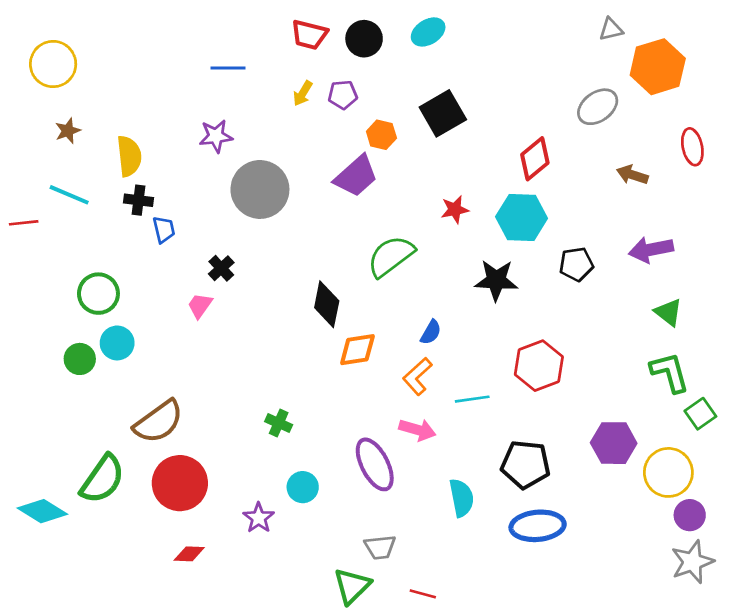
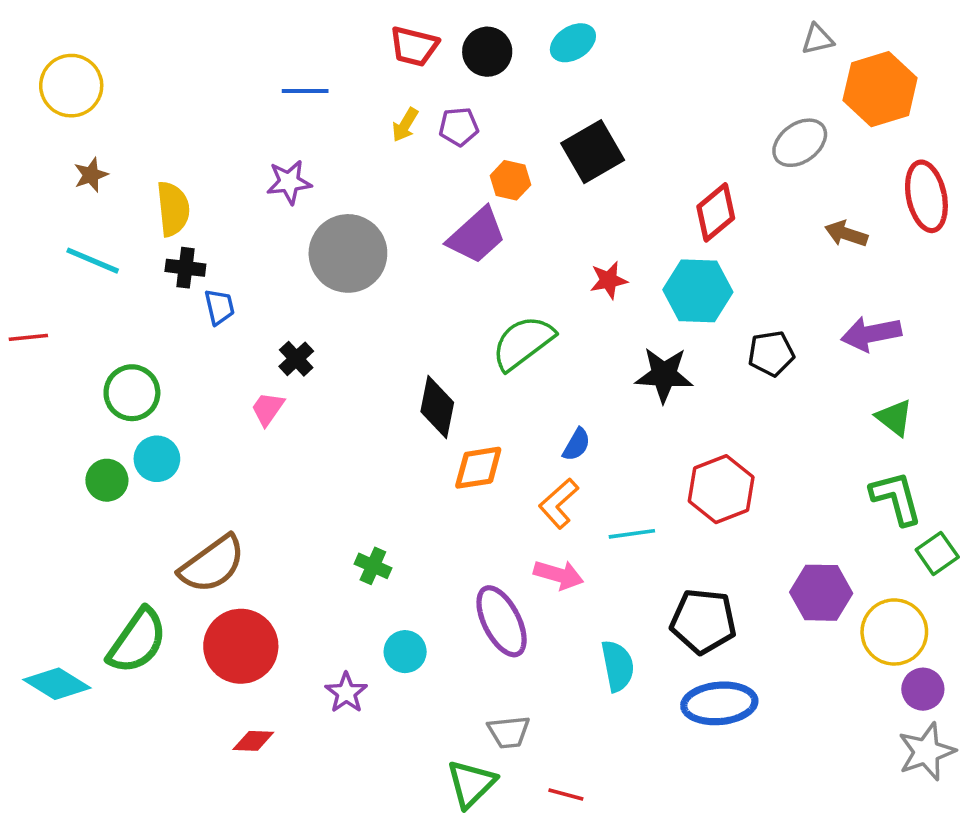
red ellipse: (692, 147) -> (926, 196), size x1.4
red line: (24, 223) -> (28, 337), moved

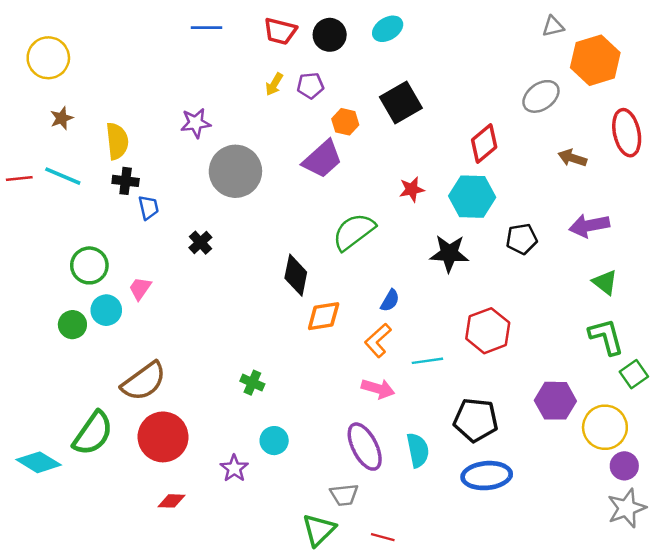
blue line: (305, 91) -> (206, 28), moved
red line: (28, 337) -> (19, 179), moved
pink trapezoid: (268, 409) -> (140, 288), moved
purple ellipse: (502, 621) -> (365, 447), moved

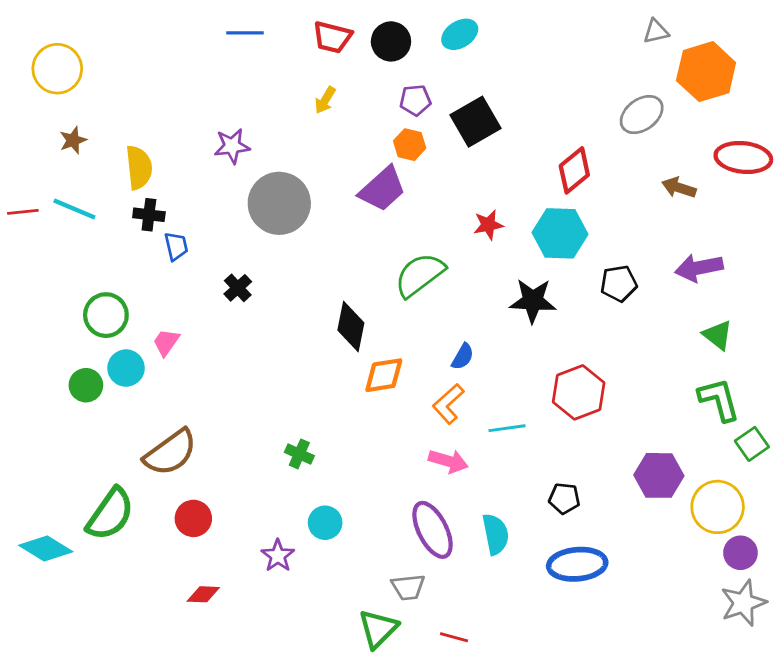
purple pentagon: (310, 86) -> (415, 100), moved
red ellipse: (627, 133) -> (743, 157), turned -72
black pentagon: (476, 420) -> (564, 498), size x0.6
red circle: (163, 437) -> (193, 518), size x0.6

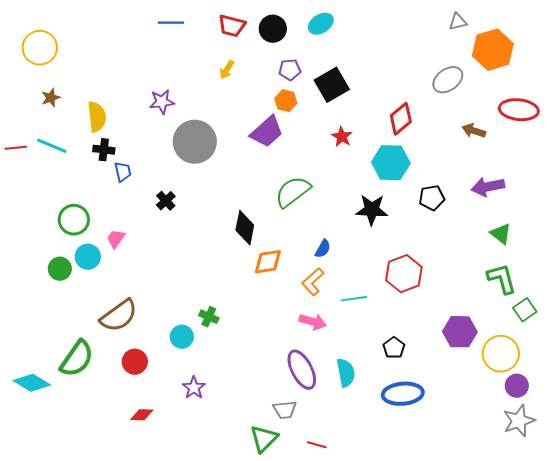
red star: (488, 225) -> (342, 137), moved, turned -30
black pentagon: (564, 498) -> (394, 348), turned 30
cyan circle: (325, 523) -> (182, 337), moved

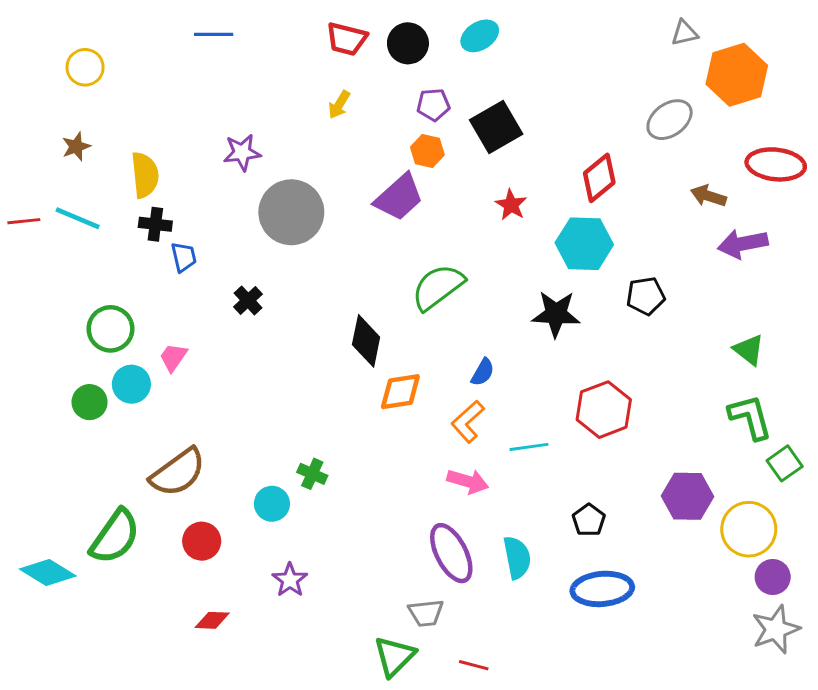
blue line: (171, 23) -> (214, 34), moved
yellow circle: (40, 48) -> (85, 67), moved, size x0.7
purple arrow: (488, 187) -> (743, 244), moved

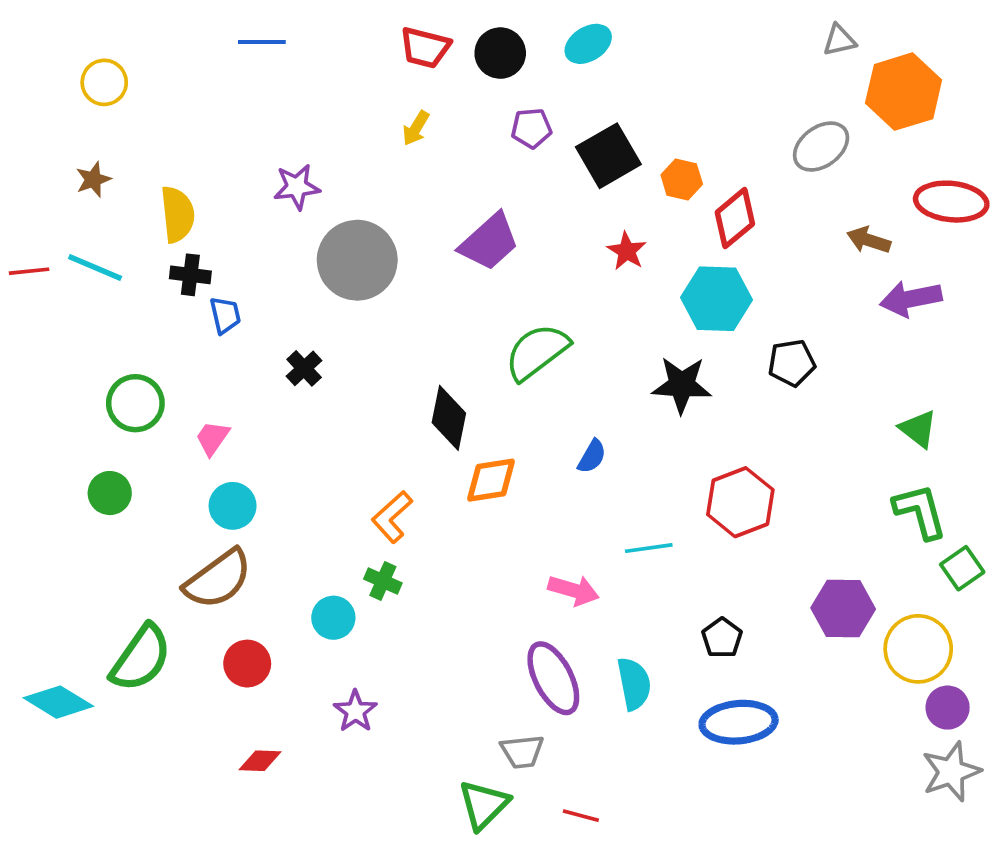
orange hexagon: (427, 151) -> (682, 180), moved
cyan circle: (131, 384) -> (233, 506), moved
orange L-shape: (468, 422) -> (392, 517), moved

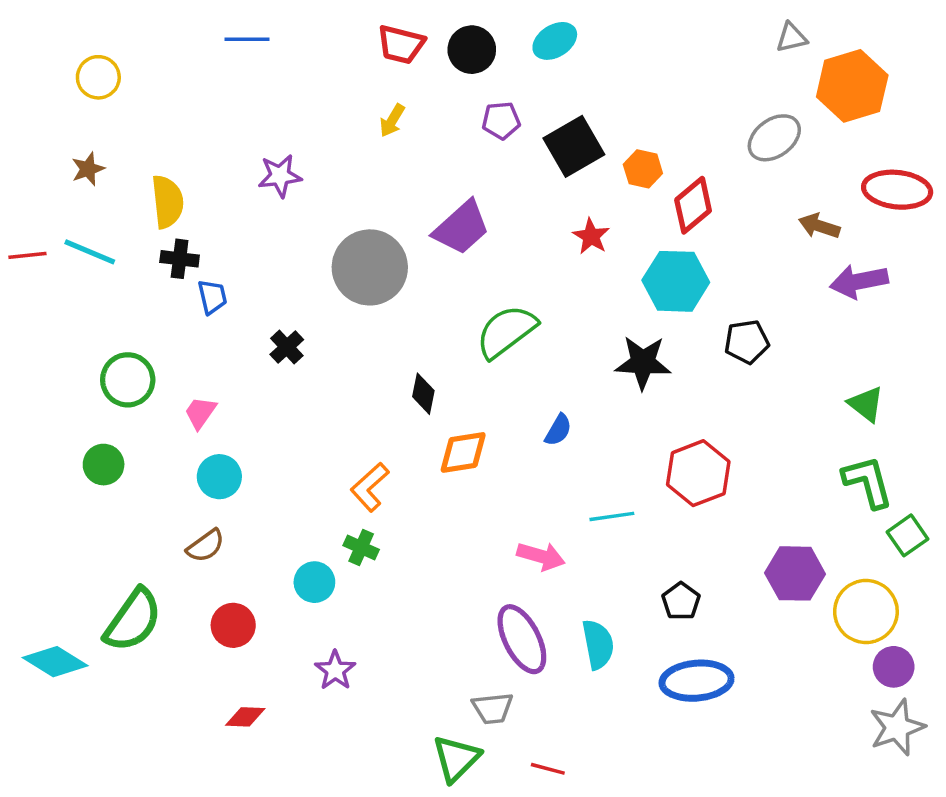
gray circle: (357, 260) -> (370, 267), moved
black diamond: (449, 418) -> (423, 394), size x0.7
brown semicircle: (218, 579) -> (206, 546), size x0.6

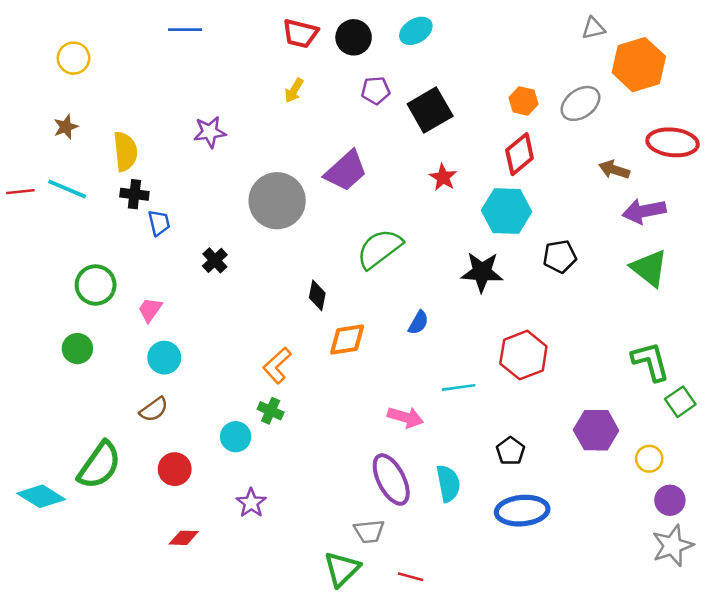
orange hexagon: (643, 169) -> (523, 101), moved
green triangle: (866, 404) -> (649, 268), moved, size x1.4
yellow circle: (866, 612) -> (649, 459), size x0.6

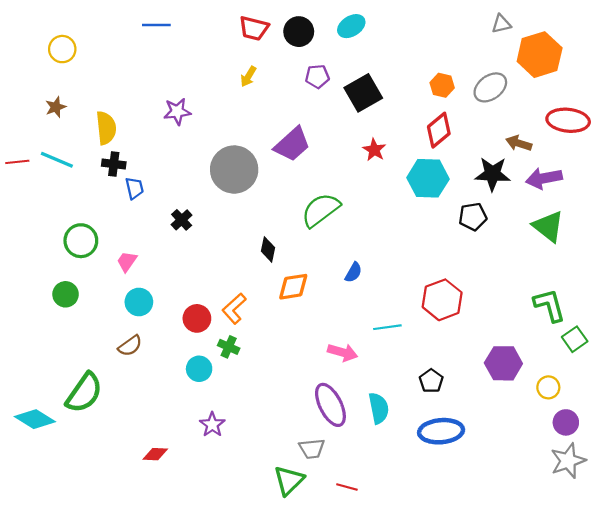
black star: (482, 272) -> (493, 174), moved
red circle: (175, 469) -> (197, 318), moved

